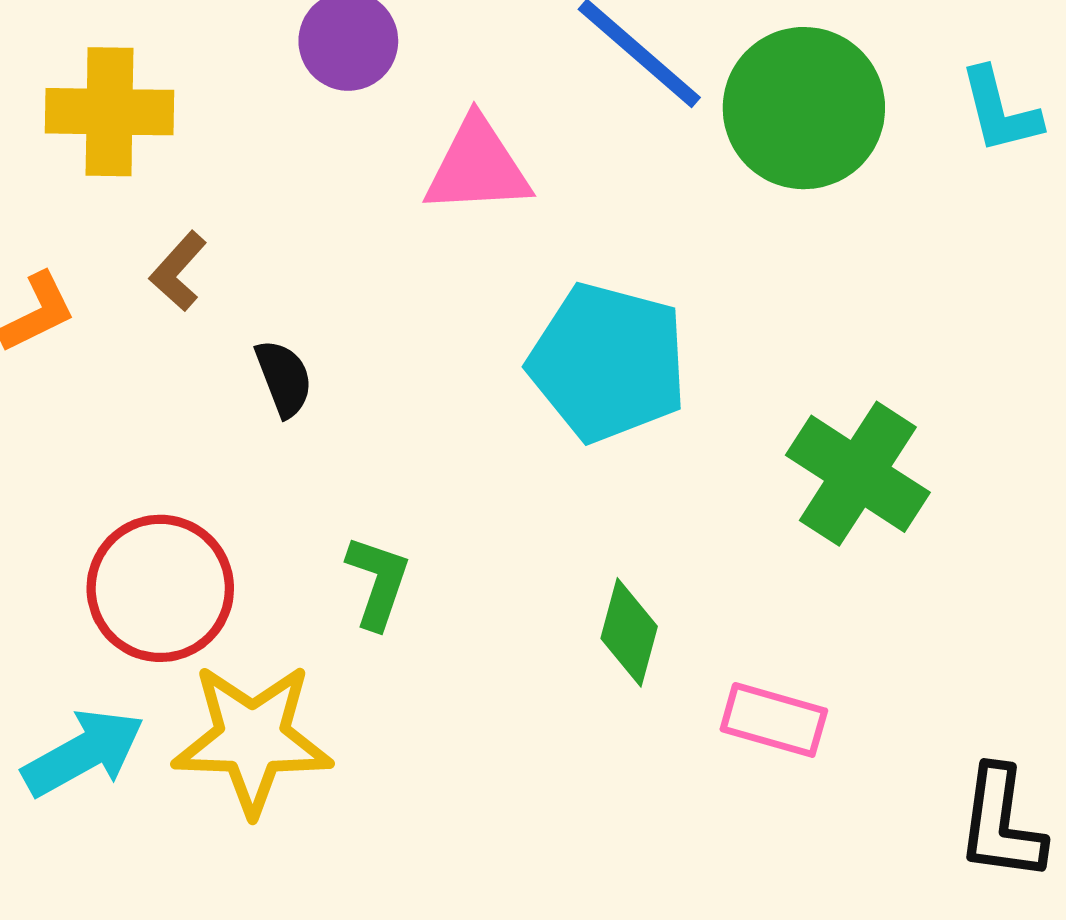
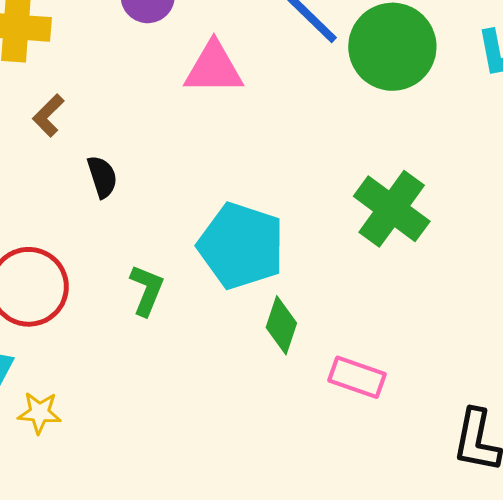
cyan pentagon: (608, 362) -> (241, 246), moved
green cross: (858, 474) -> (392, 209), moved
yellow star: (252, 739) -> (39, 413), moved, size x0.5

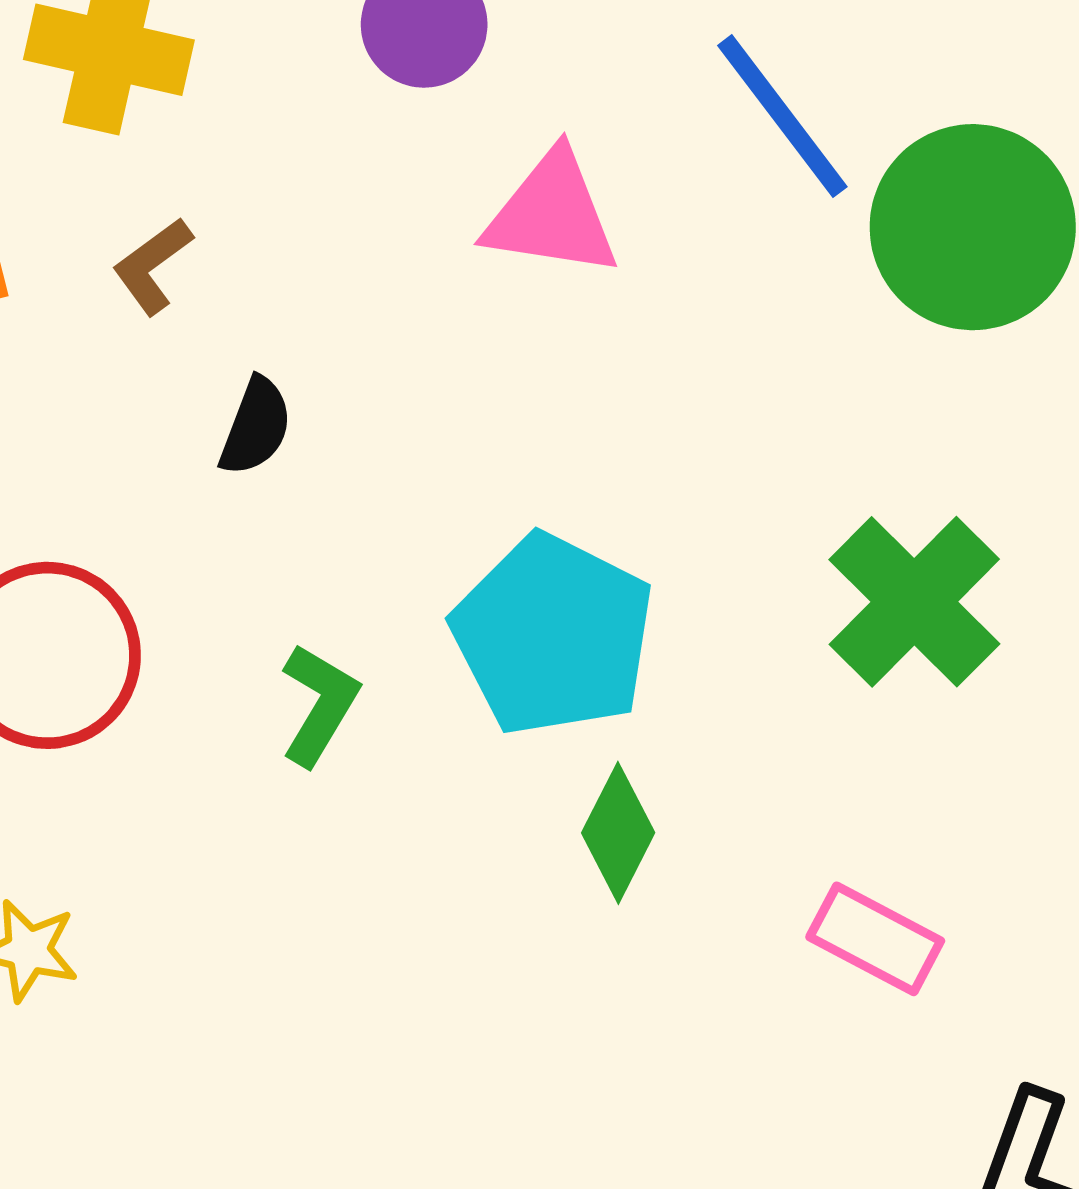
black semicircle: (102, 177) -> (256, 427), turned 30
pink rectangle: (357, 377) -> (875, 939), moved

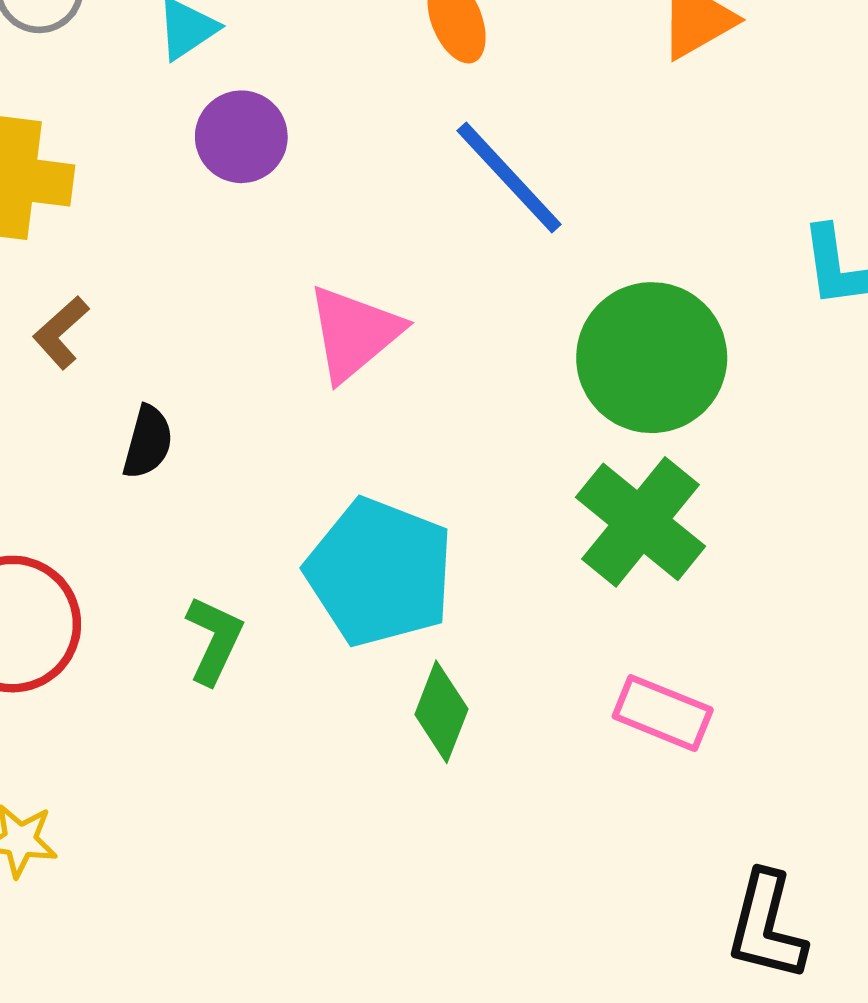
pink triangle: (552, 214) -> (354, 333), moved, turned -43
green circle: (973, 227) -> (652, 358), moved
pink rectangle: (875, 939) -> (663, 713), moved

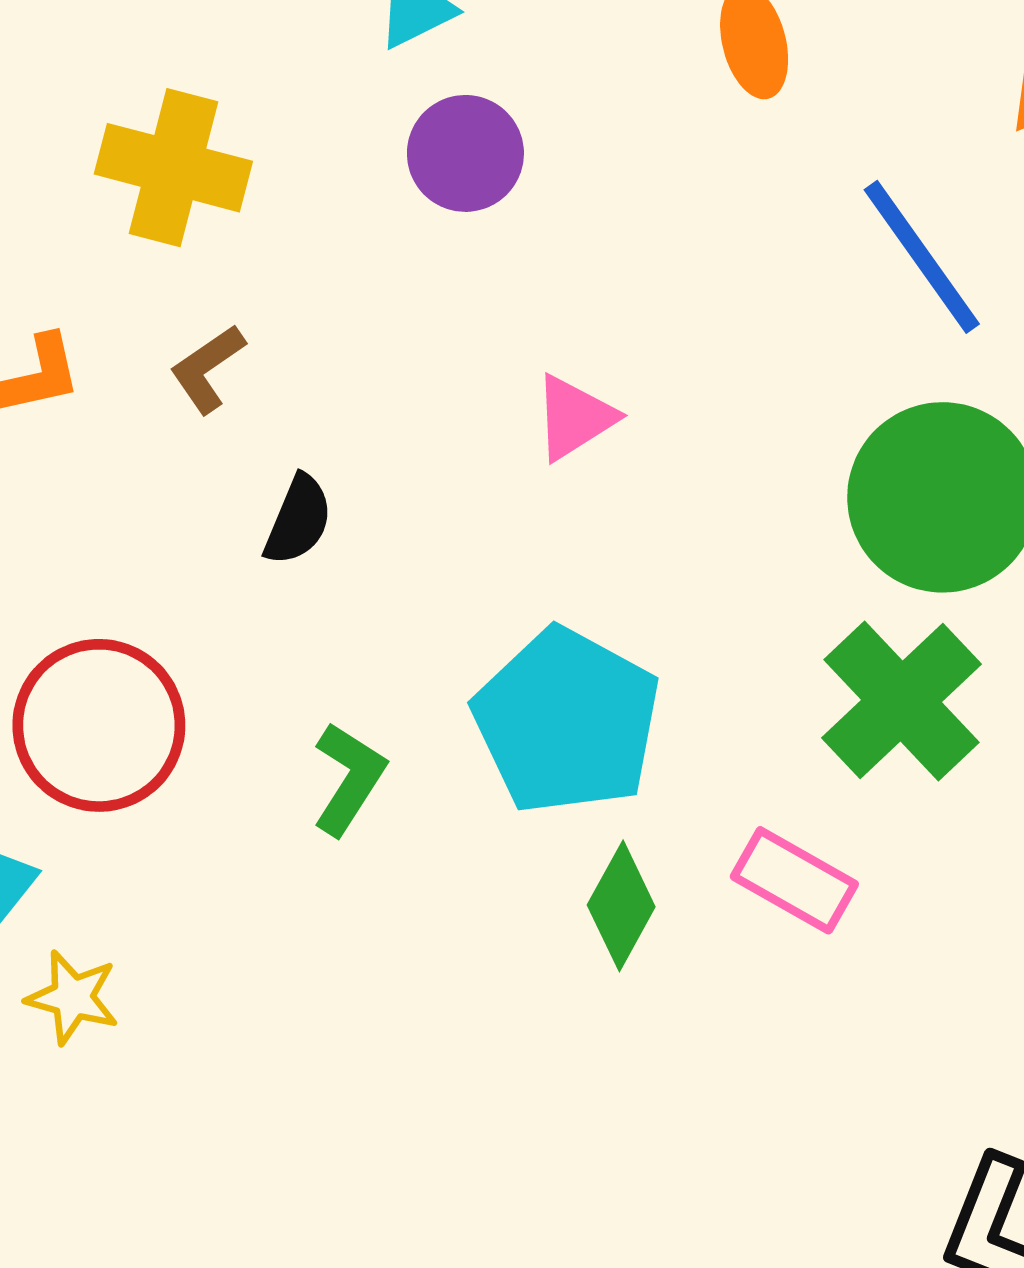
blue line: (509, 177) -> (922, 257), moved
pink triangle: (354, 333) -> (574, 418), size x0.7
pink rectangle: (663, 713) -> (794, 880), moved

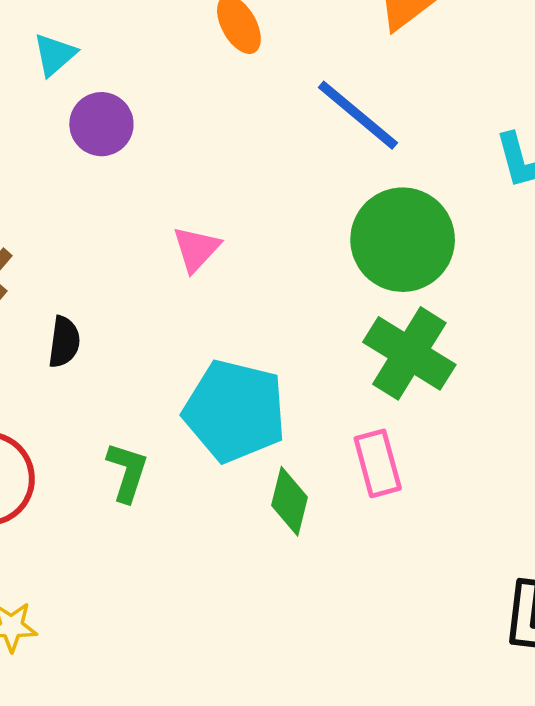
pink rectangle: (794, 880) -> (378, 463), turned 60

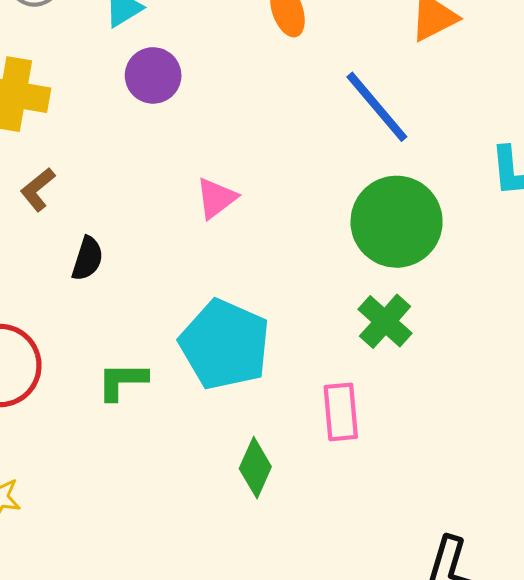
green cross: (409, 353) -> (385, 321), size x0.7
green L-shape: (127, 472) -> (122, 381), turned -118
green diamond: (289, 501) -> (255, 468), moved

